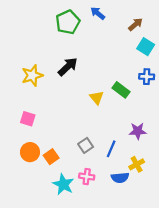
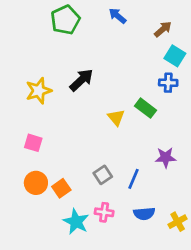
green pentagon: (68, 22) -> (65, 20), moved
blue cross: (147, 77) -> (168, 83), moved
yellow cross: (137, 164) -> (178, 222), moved

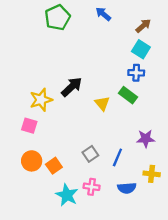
cyan square: (175, 56) -> (141, 49), moved
black arrow: (81, 80) -> (72, 87), moved
blue cross: (168, 83) -> (136, 73), moved
yellow star: (39, 91) -> (41, 100), moved
yellow cross: (178, 222) -> (152, 174), moved, turned 35

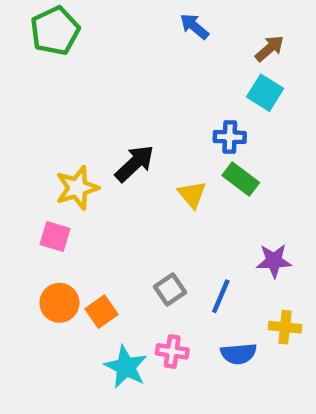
green pentagon: (57, 17) -> (55, 31), moved
blue cross: (136, 73) -> (230, 137), moved

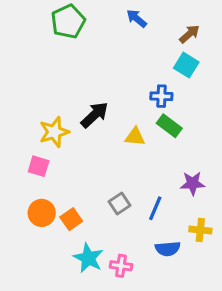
green pentagon: (55, 31) -> (68, 22), moved
yellow triangle: (192, 194) -> (135, 137), turned -45
pink cross: (172, 351) -> (121, 266), moved

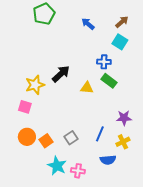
blue arrow: (137, 18) -> (88, 24), moved
gray square: (119, 204) -> (71, 138), moved
yellow cross: (200, 230) -> (123, 142), moved, turned -32

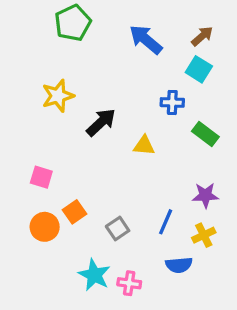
blue arrow: (88, 24) -> (146, 39), size x1.5
green rectangle: (109, 81) -> (205, 134), moved
yellow star: (35, 85) -> (58, 96), moved
orange square: (46, 141) -> (74, 212), moved

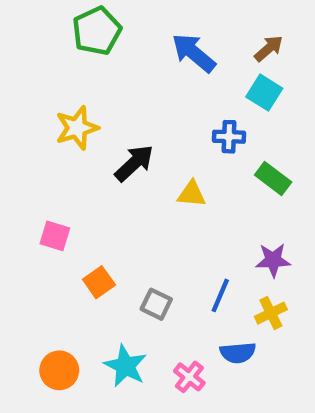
orange circle: (45, 227) -> (59, 370), moved
gray square: (118, 228) -> (156, 304), turned -30
pink cross: (129, 283) -> (189, 377), moved, turned 30

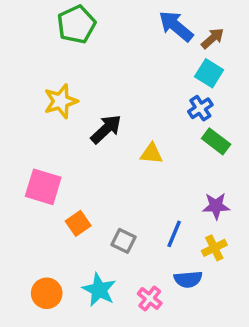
blue arrow: (194, 53) -> (176, 26), moved
blue cross: (229, 137) -> (200, 108), moved, turned -35
pink square: (55, 236) -> (43, 187), size x1.5

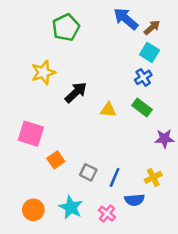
green pentagon: (76, 24) -> (66, 27), moved
green rectangle: (216, 141) -> (142, 107), moved
purple star: (216, 206) -> (164, 139), moved
blue line: (174, 234) -> (115, 177), moved

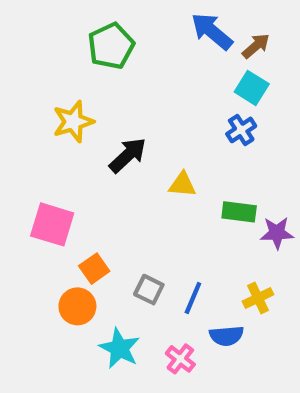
green rectangle: (142, 107) -> (239, 212), moved, turned -30
orange circle: (33, 210) -> (77, 306), moved

